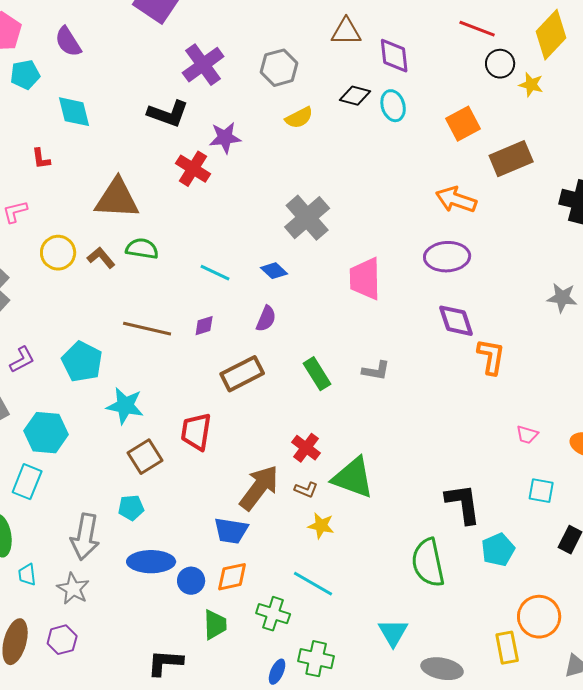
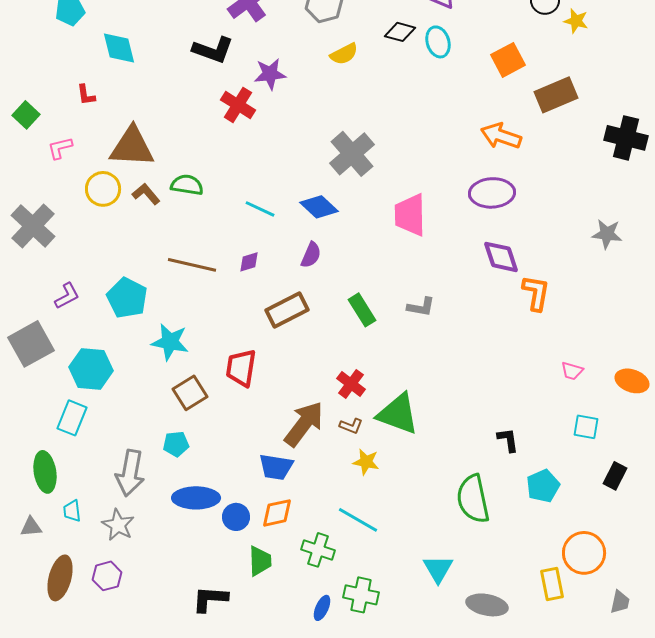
brown triangle: (117, 199) -> (132, 147), moved
blue diamond: (274, 271) -> (319, 207), size x1.4
black L-shape: (463, 504) -> (508, 440), size x0.6

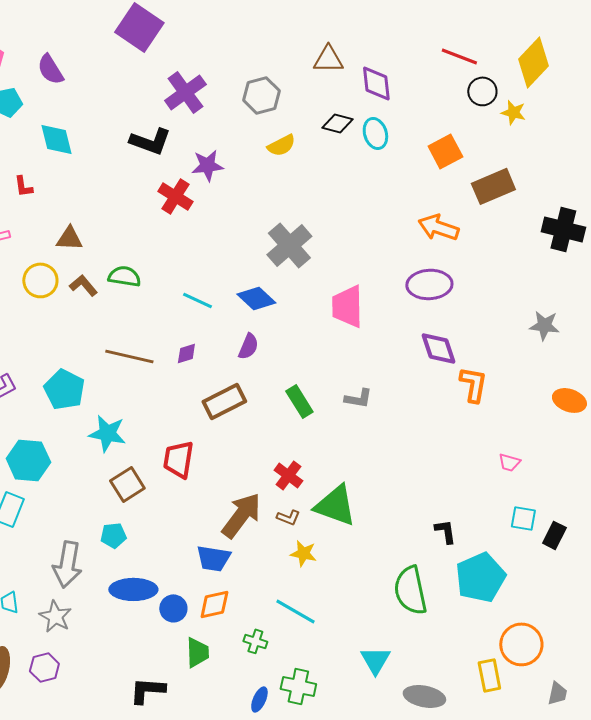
brown triangle: (132, 147) -> (69, 238), size x0.6
orange ellipse: (632, 381) -> (569, 400), moved
black rectangle: (615, 476) -> (554, 535), moved
cyan pentagon: (543, 486) -> (480, 577), size x1.5
green cross: (318, 550) -> (255, 641), size x0.7

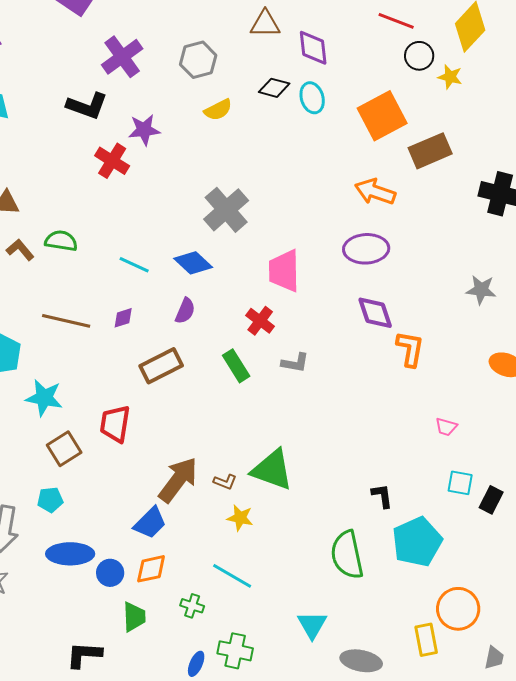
orange square: (445, 151) -> (382, 116), size x1.4
red cross: (288, 475) -> (260, 321), moved
blue trapezoid: (213, 558) -> (150, 523), turned -54

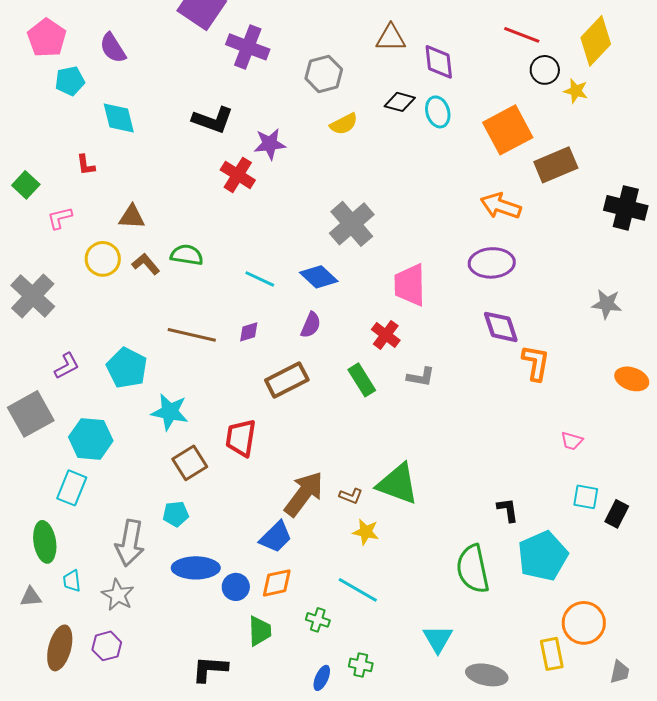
purple cross: (122, 57) -> (248, 47), moved, turned -33
green cross: (235, 651) -> (361, 665), size x0.7

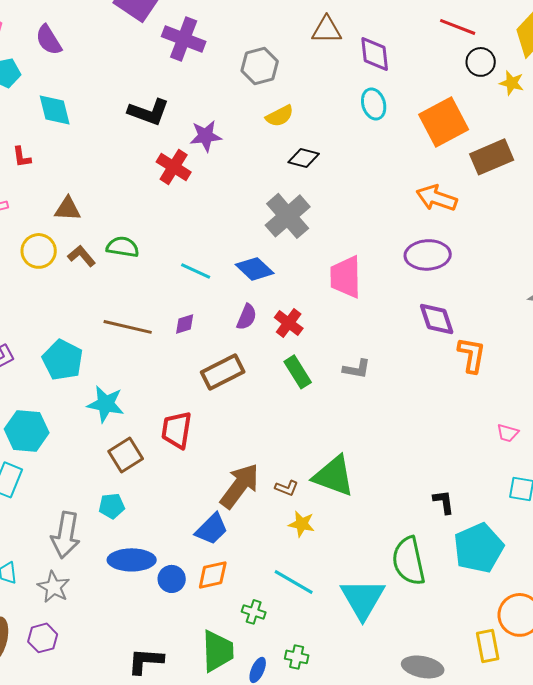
black diamond: (400, 102) -> (304, 158), moved
red cross: (386, 335) -> (289, 323), moved
green trapezoid: (260, 631) -> (218, 651), moved, size x1.4
cyan triangle: (438, 639) -> (363, 599), moved, size x1.5

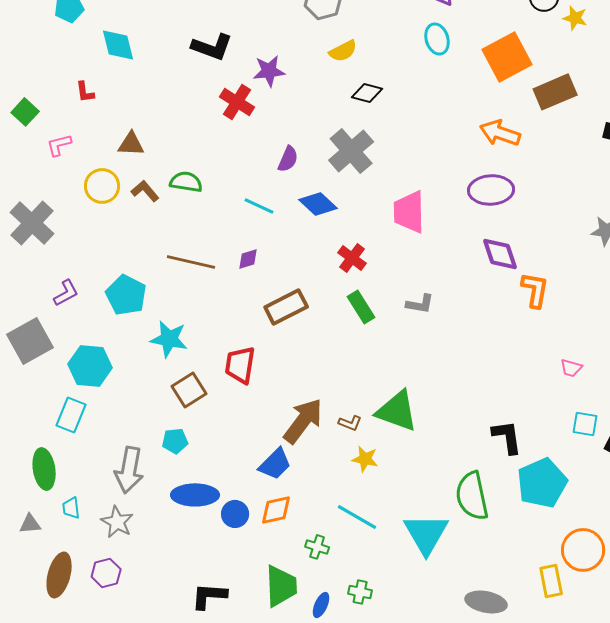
purple semicircle: (247, 317) -> (288, 159), moved
black L-shape: (444, 502) -> (507, 437), size x1.4

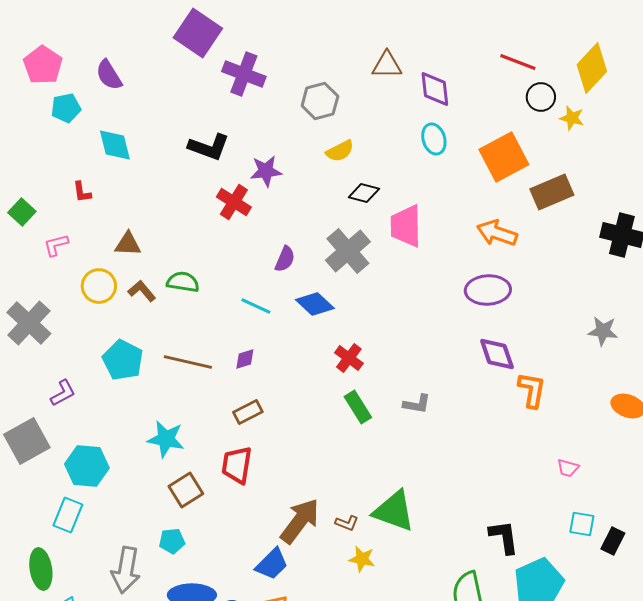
pink trapezoid: (409, 212) -> (406, 226), moved
cyan pentagon: (126, 295) -> (123, 360), moved
brown rectangle: (286, 307) -> (248, 412), moved, size x0.7

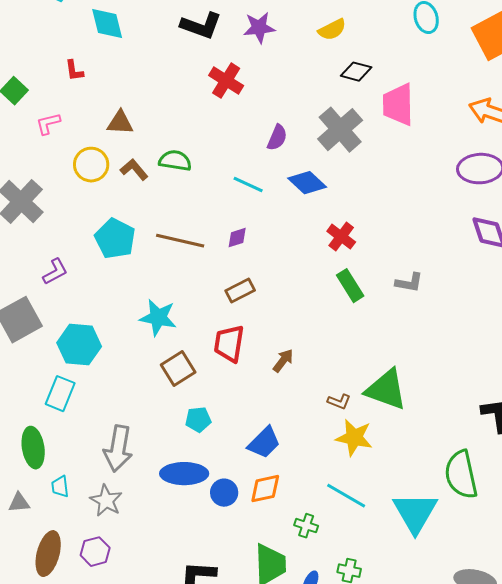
purple star: (266, 171) -> (259, 28), moved
brown arrow: (300, 521) -> (283, 361), moved, size x0.5
cyan pentagon: (172, 541) -> (198, 420), moved
yellow star: (362, 559) -> (354, 438), size x1.4

